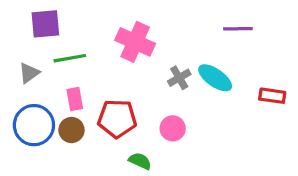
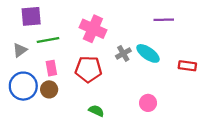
red pentagon: (117, 119) -> (88, 69), moved
pink circle: (173, 128) -> (148, 103), moved

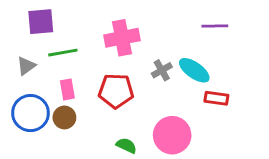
pink cross: (93, 29) -> (122, 38), turned -35
red rectangle: (187, 66) -> (216, 98), moved
pink circle: (148, 103) -> (172, 135), moved, size x1.6

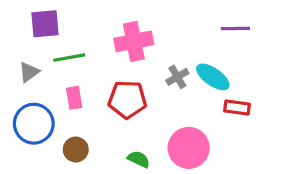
brown circle: (64, 117) -> (76, 149), moved

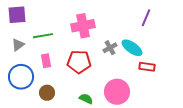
purple square: (45, 24) -> (17, 15), moved
purple line: (235, 29) -> (146, 18), turned -66

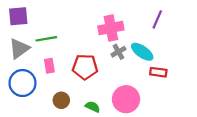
pink cross: (83, 26) -> (111, 28), moved
gray triangle: (18, 45) -> (19, 49), size x1.5
brown circle: (47, 93) -> (61, 100), moved

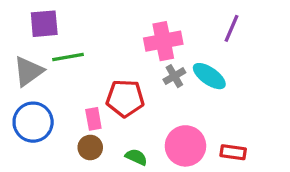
purple square: (18, 16) -> (44, 24), moved
pink rectangle: (49, 66) -> (93, 119), moved
red rectangle: (158, 72) -> (233, 152), moved

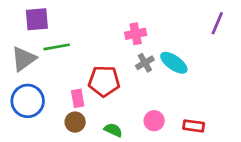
purple line: (232, 28) -> (217, 23), moved
pink cross: (163, 41) -> (136, 34), size x0.7
pink circle: (185, 146) -> (154, 121), size x0.6

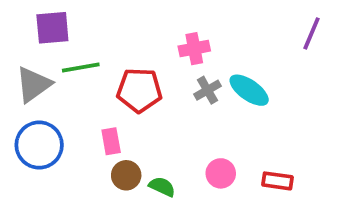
red pentagon: (104, 81) -> (139, 90), moved
brown circle: (75, 122) -> (126, 175), moved

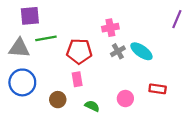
gray triangle: (33, 84) -> (19, 48), turned 40
pink rectangle: (111, 141) -> (77, 79), moved
brown circle: (126, 175) -> (58, 100), moved
red rectangle: (277, 181) -> (158, 89), moved

